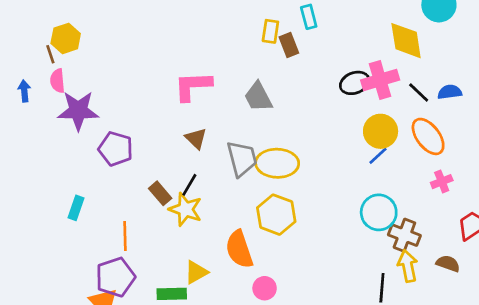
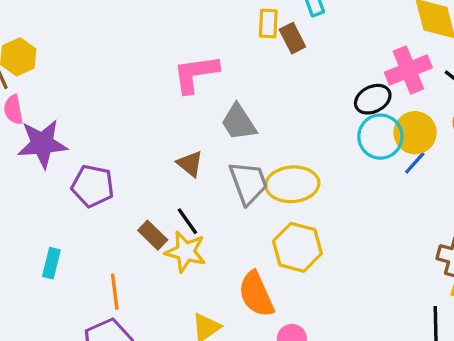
black ellipse: (355, 83) -> (373, 99), moved
pink L-shape: (193, 86) -> (196, 74), moved
gray trapezoid: (258, 97) -> (239, 122), moved
black line: (189, 185) -> (187, 221), turned -60
cyan circle: (379, 212) -> (380, 137), moved

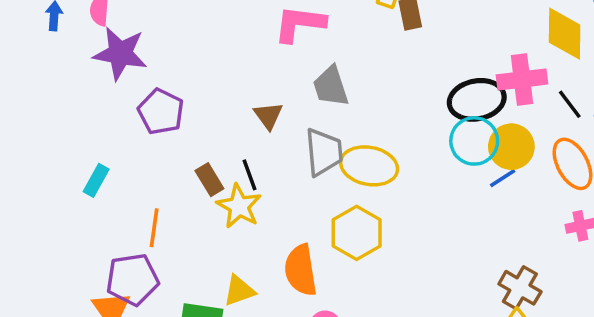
black ellipse: (373, 99) -> (477, 100), size x1.4

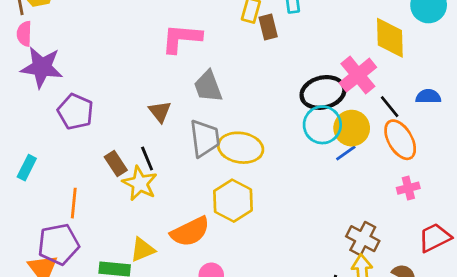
pink cross: (522, 79) -> (358, 75), turned -30
black line: (570, 104) -> (390, 107), moved
orange semicircle: (301, 270) -> (190, 232), turned -105

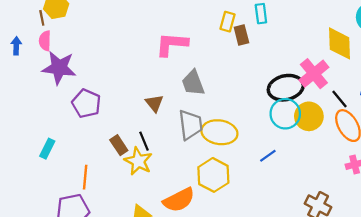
blue line: (346, 153) -> (268, 156), moved

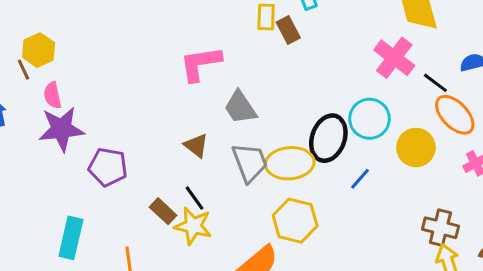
pink semicircle: (45, 41) -> (52, 95), moved
black ellipse: (286, 88) -> (328, 138), moved, turned -44
yellow circle: (309, 116) -> (416, 148), moved
cyan rectangle: (47, 149) -> (71, 238), size x1.5

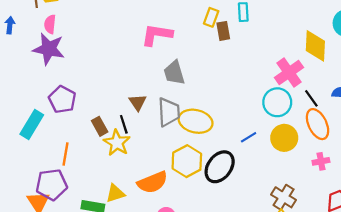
cyan circle: (370, 119) -> (277, 102), moved
black ellipse: (328, 138) -> (220, 167), moved
brown triangle: (196, 146) -> (138, 102), moved
purple pentagon: (108, 167) -> (62, 99), moved
blue line: (360, 179) -> (249, 137), moved

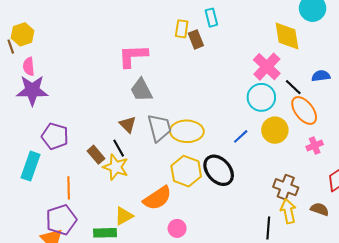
gray trapezoid: (174, 73) -> (141, 90), moved
black ellipse: (220, 167) -> (219, 170), turned -68

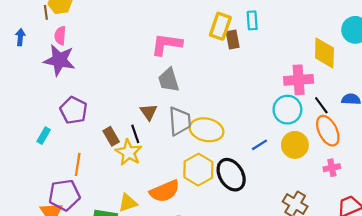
yellow rectangle: (182, 29) -> (220, 26), size x1.4
pink cross: (267, 67) -> (299, 80), turned 32
cyan rectangle: (31, 166) -> (44, 136), size x0.6

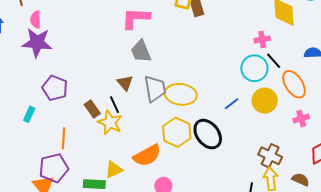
pink cross: (299, 80) -> (262, 39), size x0.6
black line: (321, 105) -> (274, 61), moved

